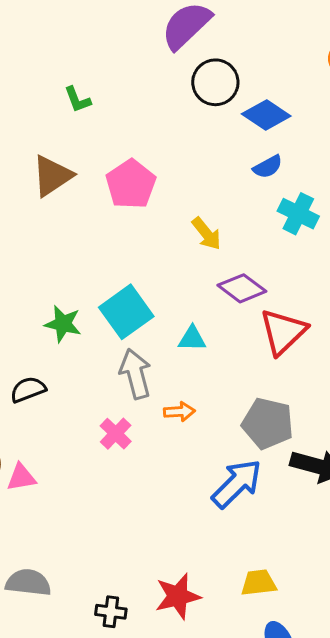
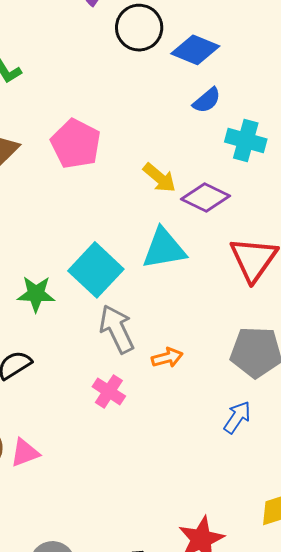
purple diamond: (242, 288) -> (205, 198), moved
cyan triangle: (192, 339) -> (164, 249), moved, size x1.6
blue arrow: (237, 484) -> (237, 417), size x0.6

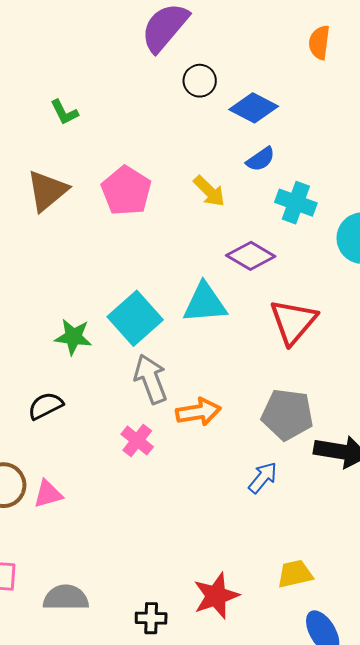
black circle: (139, 28) -> (200, 81), size x0.7
yellow arrow: (159, 178) -> (209, 191), moved
orange arrow: (167, 358) -> (198, 412), size x1.4

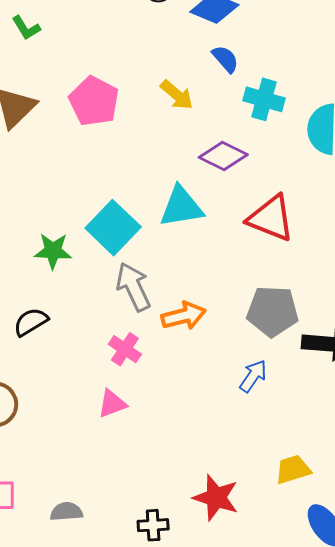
blue semicircle: (261, 159) -> (225, 59), turned -92
red triangle: (293, 322) -> (271, 218), turned -44
pink triangle: (48, 494) -> (112, 404), moved
red star: (216, 596) -> (216, 498), turned -30
gray semicircle: (66, 598) -> (66, 512), size x0.7

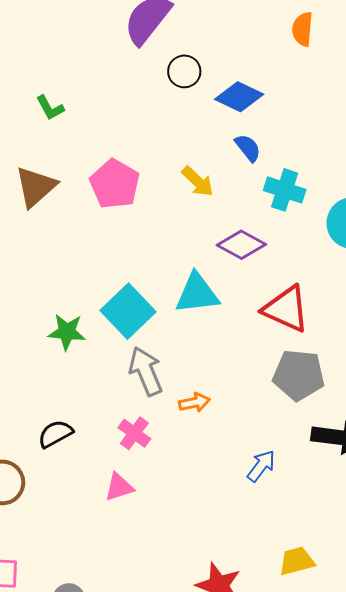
gray pentagon: (273, 311) -> (299, 375), moved
orange arrow: (184, 316) -> (195, 403), size x0.7
black semicircle: (31, 322) -> (55, 434), moved

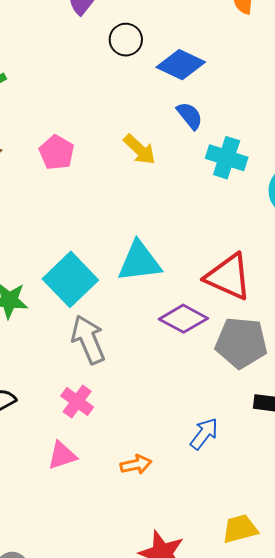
pink pentagon: (115, 184) -> (57, 152), size x0.7
purple diamond: (241, 245) -> (183, 319), moved
orange arrow: (195, 403) -> (136, 465), moved

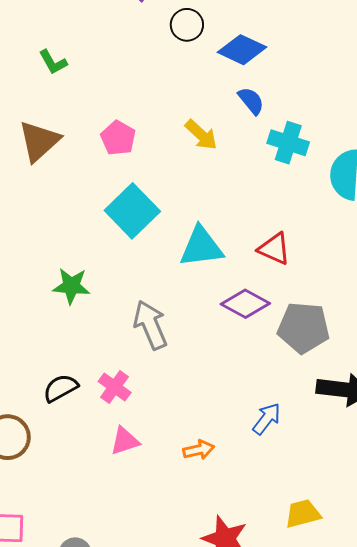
red triangle: (228, 277) -> (274, 249), moved, size x0.7
cyan square: (70, 279) -> (132, 211), moved
pink cross: (77, 401) -> (115, 387), moved

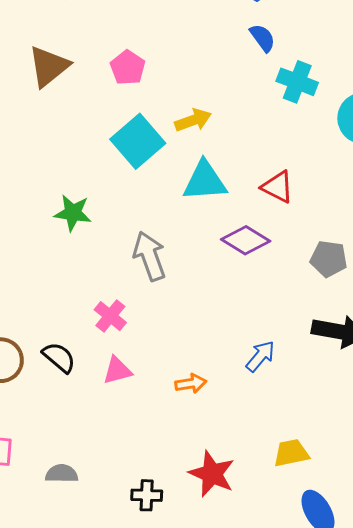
yellow arrow: (201, 135) -> (193, 120), moved, turned -66
gray pentagon: (303, 328) -> (329, 259), moved, size x0.7
black semicircle: (61, 388) -> (59, 357), moved, turned 66

